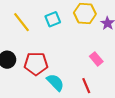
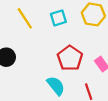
red pentagon: (36, 64) -> (70, 58), moved, turned 30

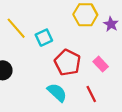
cyan square: (58, 18) -> (44, 38), moved

